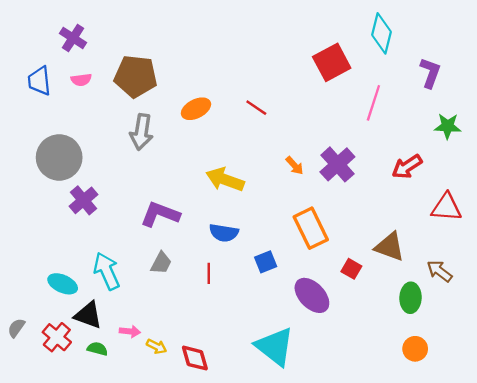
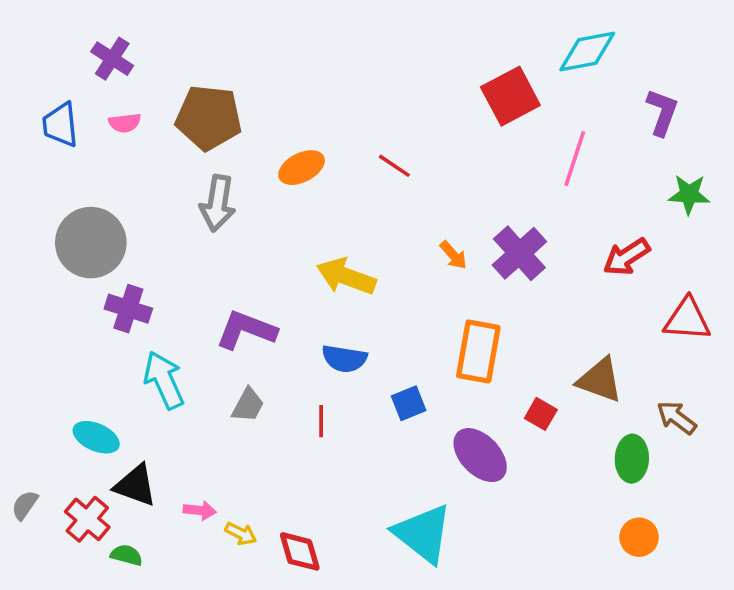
cyan diamond: (382, 33) -> (587, 51), turned 66
purple cross: (83, 200) -> (128, 309), turned -32
orange rectangle: (311, 228) -> (478, 351), turned 36
cyan arrow: (107, 271) -> (164, 380), moved
green semicircle: (97, 349) -> (127, 555), moved

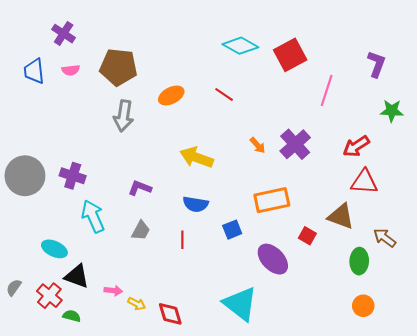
cyan diamond: (587, 51) -> (240, 46), moved, turned 40
gray circle: (91, 243) -> (25, 176), moved
red triangle: (687, 319) -> (364, 182), moved
purple L-shape: (246, 330) -> (140, 188), size x0.7
orange rectangle: (478, 351) -> (272, 200), turned 68

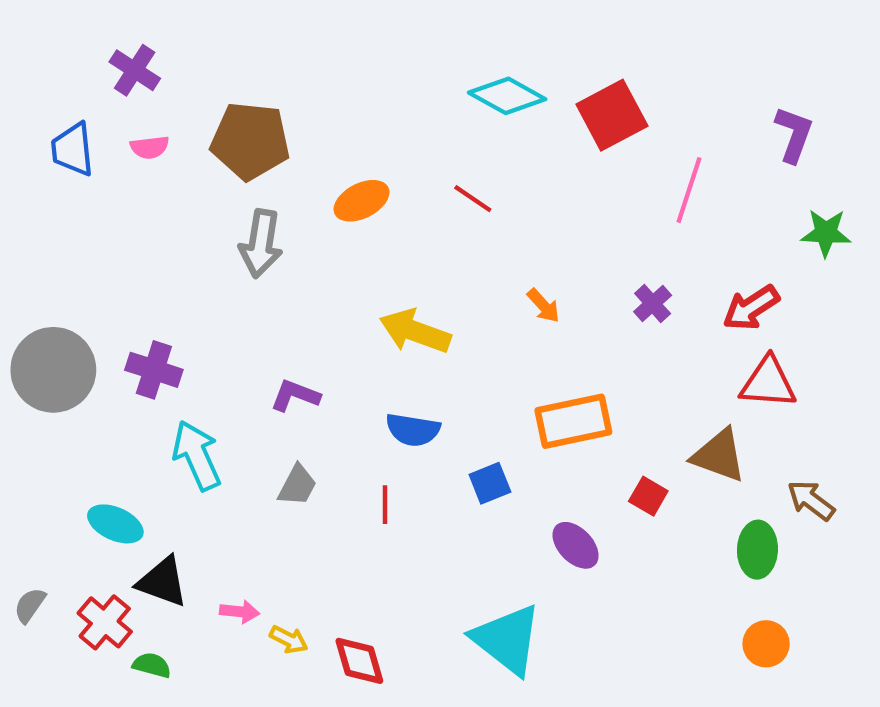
purple cross: (295, 144) -> (653, 303), moved, size x0.6
purple ellipse: (273, 259) -> (576, 545), size x0.7

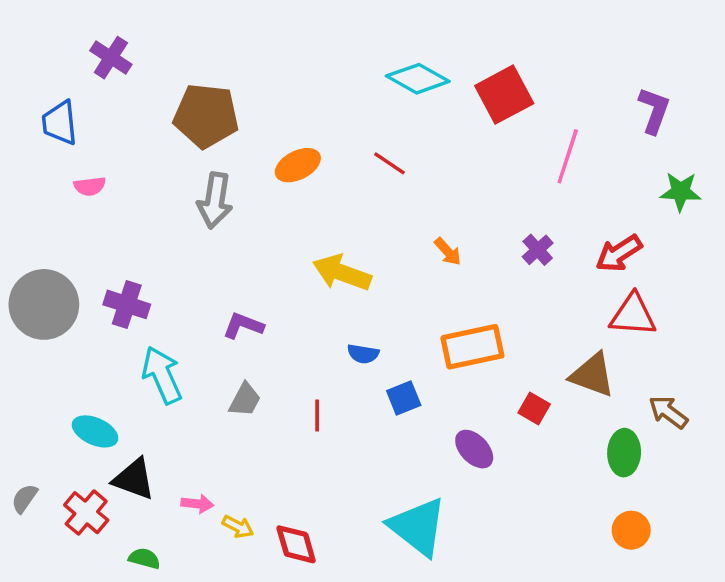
pink semicircle: (150, 147) -> (90, 186), moved
blue semicircle: (413, 430) -> (363, 354), moved, size x0.7
green semicircle: (152, 665) -> (144, 558), moved

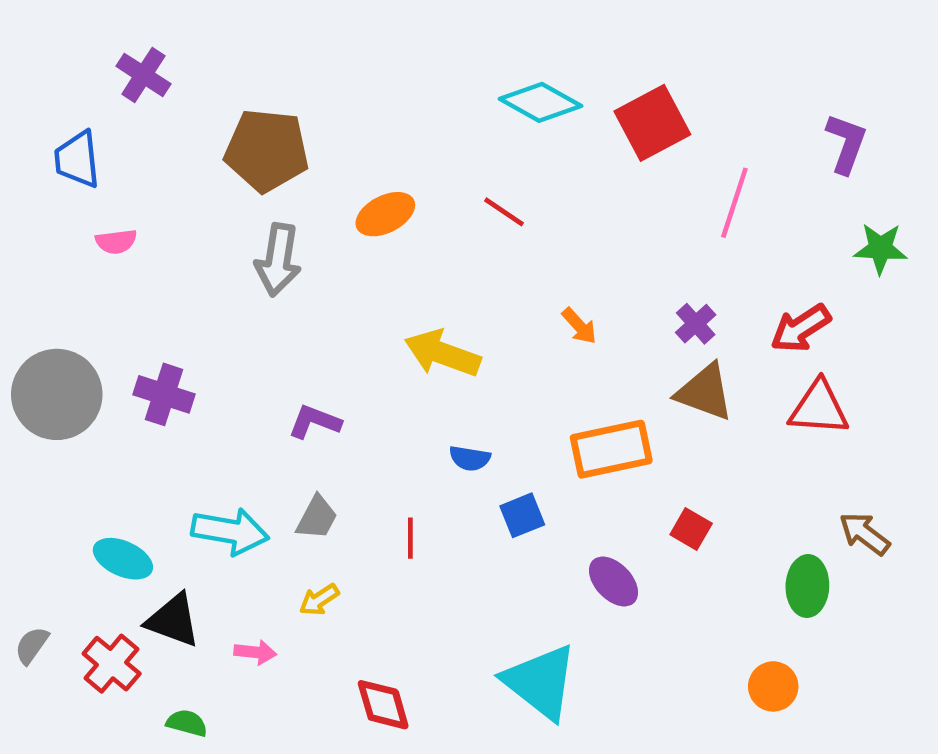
cyan arrow: (162, 375) -> (230, 531), moved, turned 124
brown triangle: (592, 375) -> (705, 392), moved
yellow arrow: (238, 527) -> (319, 600), moved, turned 120
orange circle: (631, 530) -> (773, 686), moved

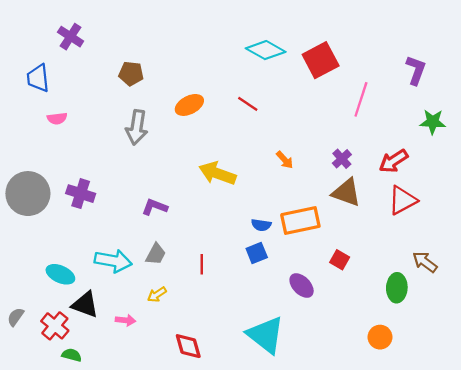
brown pentagon: (267, 150) -> (131, 74), size x0.6
red triangle: (819, 408) -> (402, 200), turned -32
blue semicircle: (470, 458) -> (261, 225), moved
green semicircle: (187, 723) -> (72, 355), moved

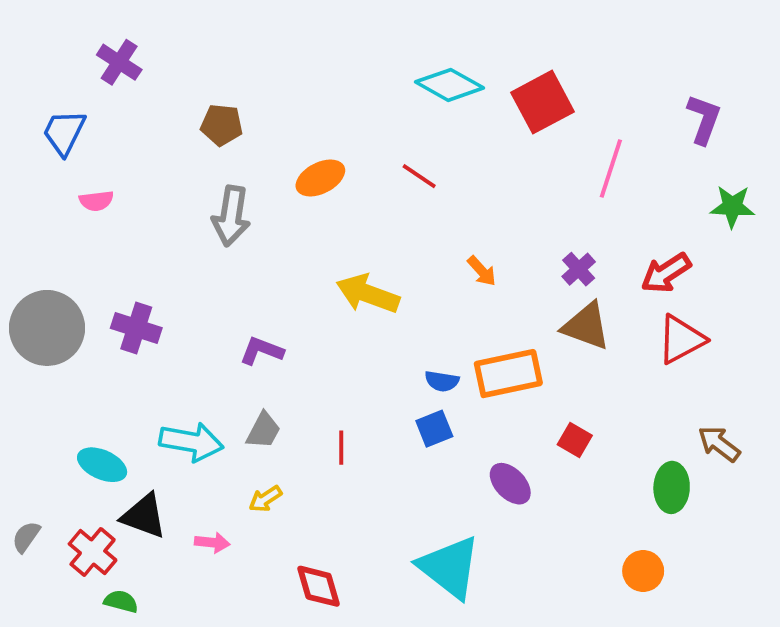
blue trapezoid: (38, 78) -> (64, 132), turned 32

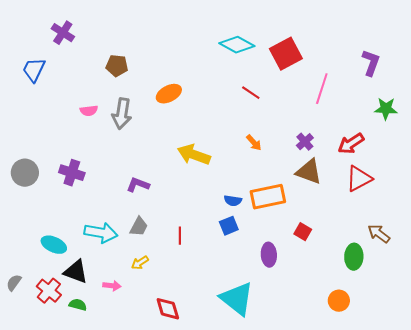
red line: (419, 176) -> (251, 93), moved
pink semicircle: (96, 201) -> (89, 111), moved
gray circle: (47, 328) -> (25, 173), size x0.7
purple ellipse: (510, 484) -> (269, 255), turned 40
green semicircle: (121, 601) -> (78, 305), moved

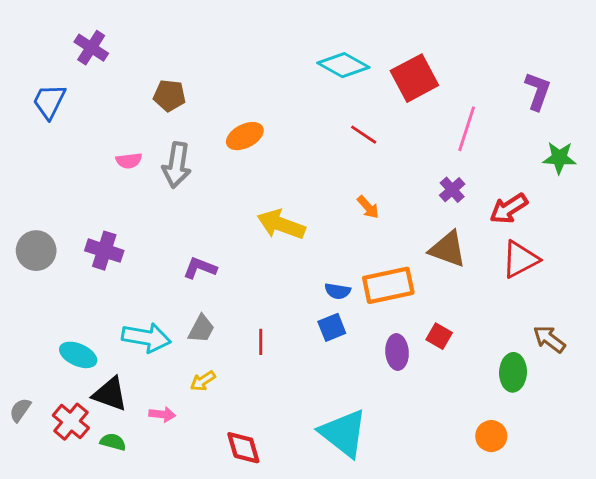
purple cross: (305, 142) -> (452, 190), moved
purple ellipse: (269, 255) -> (397, 352), moved

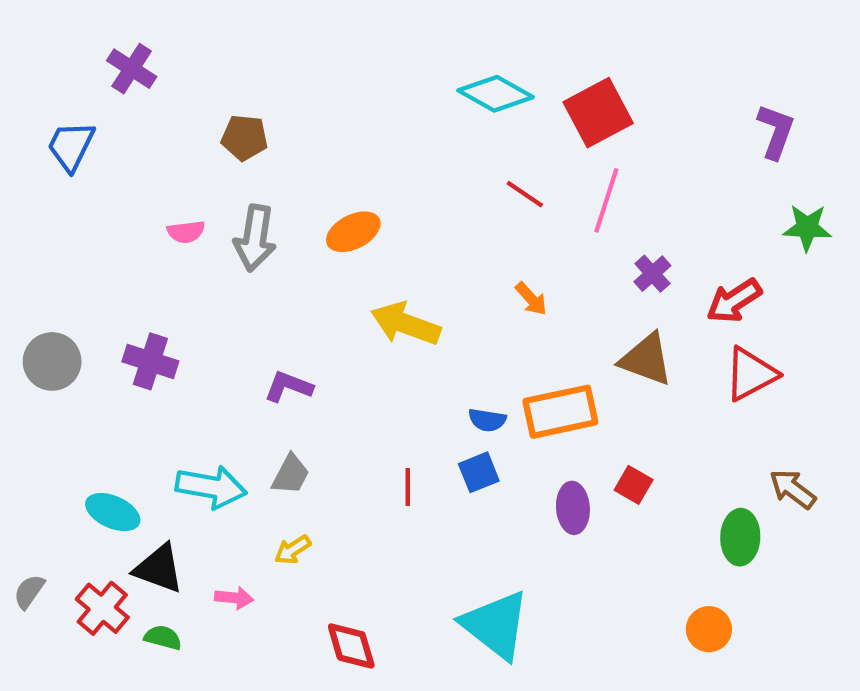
pink line: (467, 129) -> (606, 200), moved
orange ellipse: (245, 136) -> (353, 232), moved
red line: (261, 342) -> (408, 487), moved

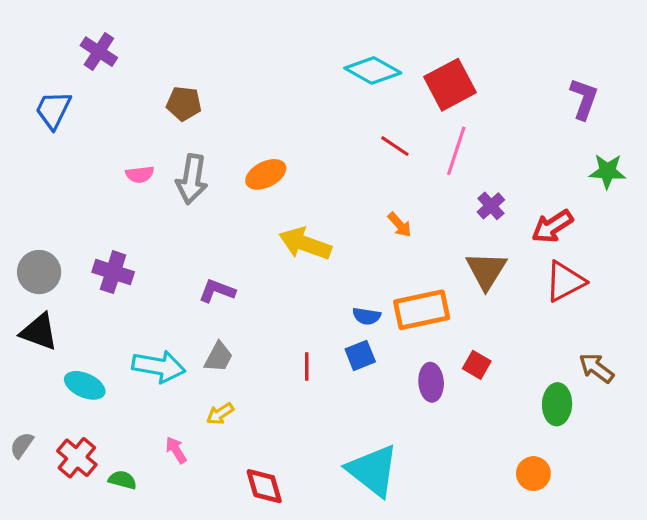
brown triangle: (646, 359) -> (486, 270), turned 42
black triangle: (159, 569) -> (39, 332), moved
pink arrow: (234, 598) -> (176, 450), turned -128

